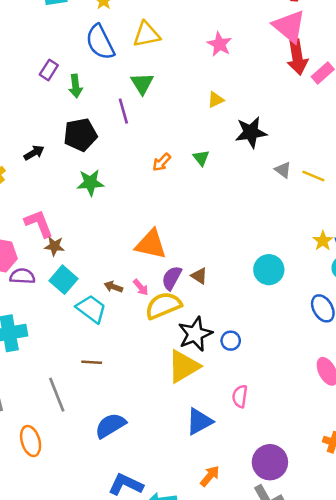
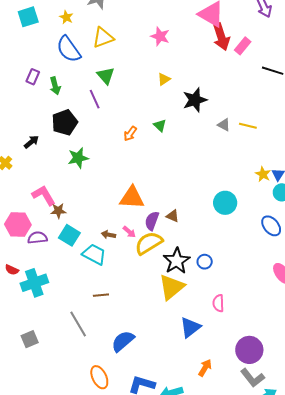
orange ellipse: (31, 441) -> (99, 377), moved

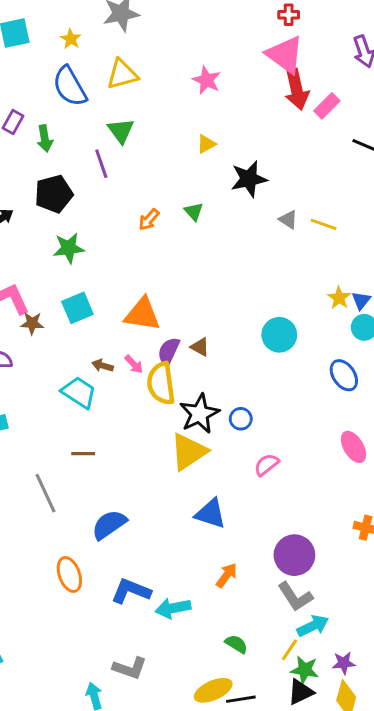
cyan square: (69, 235) -> (77, 308), moved, turned 30
yellow semicircle: (149, 243) -> (161, 383), turned -72
pink semicircle: (218, 303) -> (267, 465), moved, turned 48
blue triangle: (190, 327) -> (211, 514), turned 50

